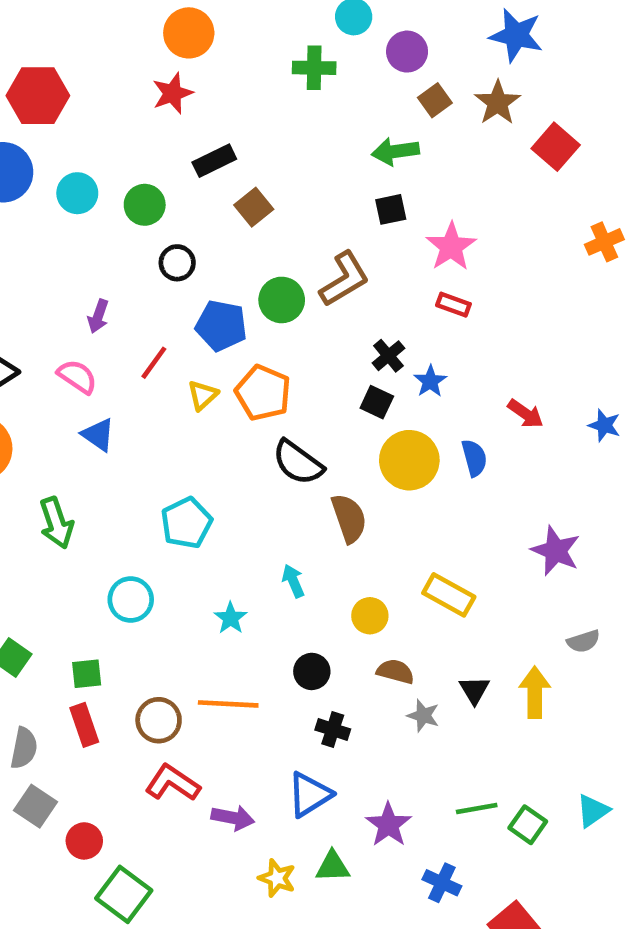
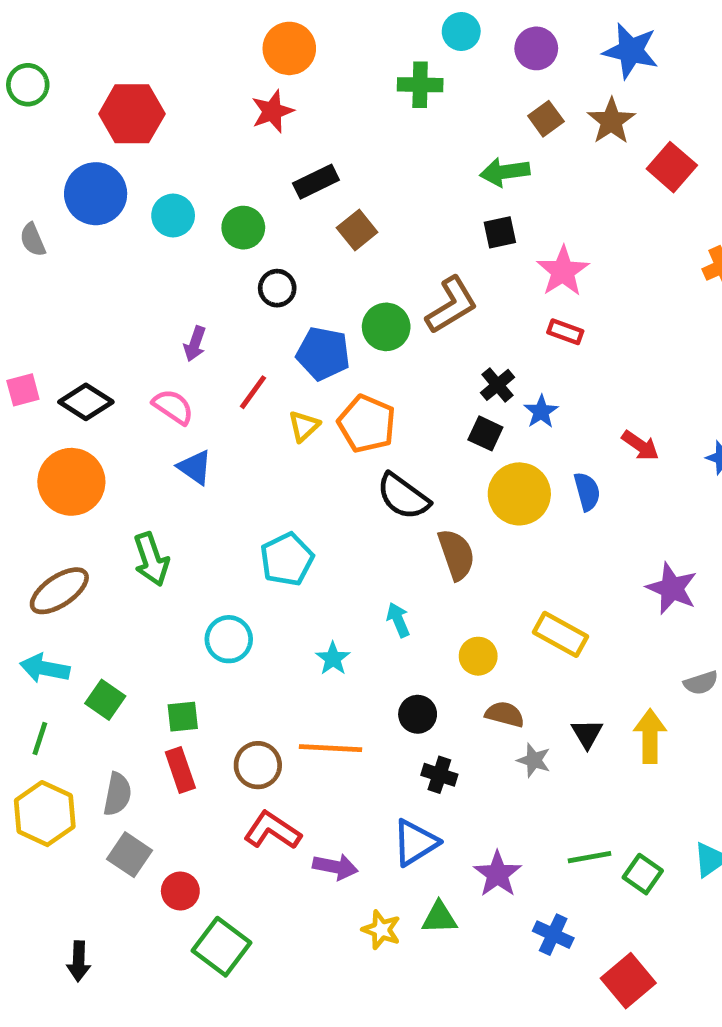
purple circle: (407, 52) -> (536, 48), moved

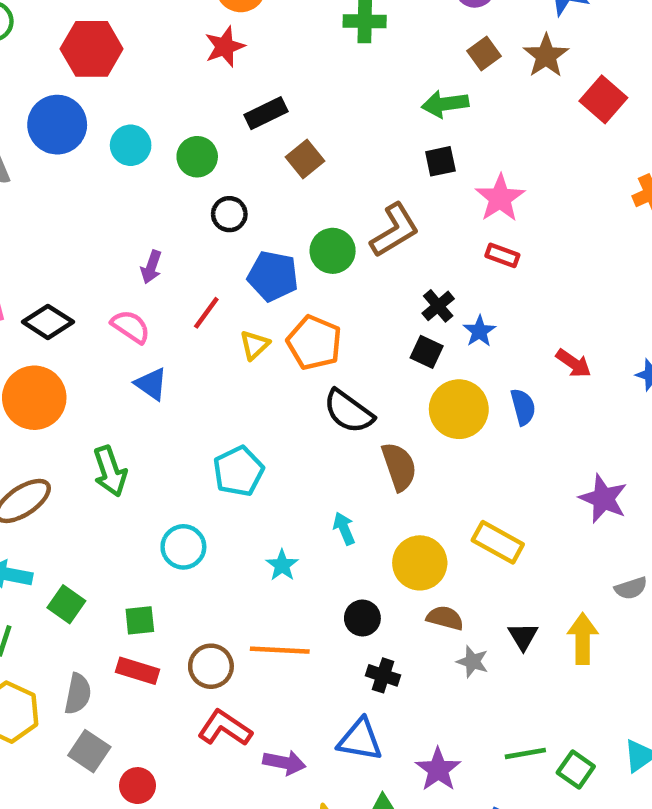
yellow circle: (478, 656) -> (420, 563), size x1.5
red rectangle: (180, 770) -> (137, 671), turned -54
blue triangle: (415, 843) -> (360, 740), turned 42

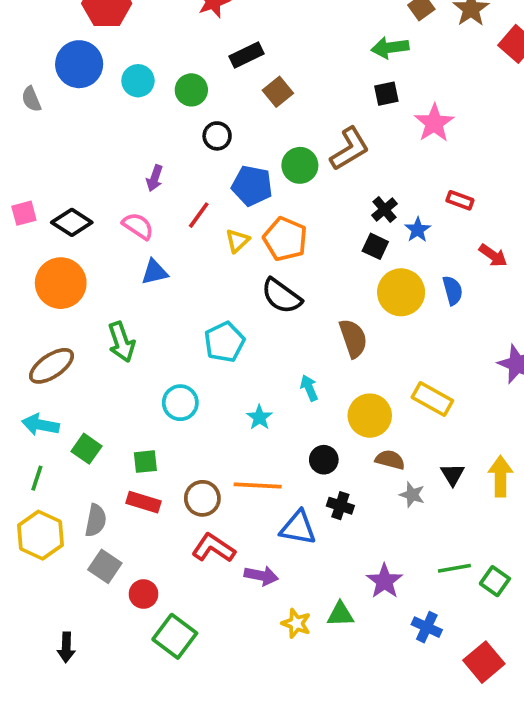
red rectangle: (502, 255) -> (460, 200), moved
blue triangle: (151, 384) -> (155, 272), turned -48
black semicircle: (349, 411) -> (281, 296), moved
blue triangle: (360, 740) -> (298, 528), moved

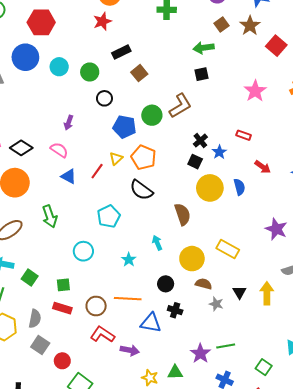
pink star: (434, 123) -> (255, 91), moved
red line: (199, 215) -> (97, 171), moved
blue triangle: (155, 272) -> (69, 176), turned 42
green line: (454, 568) -> (226, 346), moved
green square: (495, 581) -> (264, 367), moved

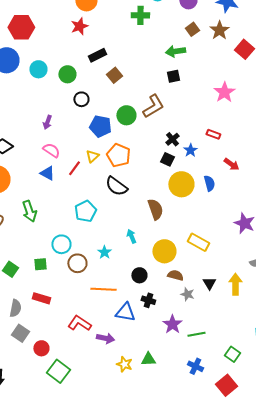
pink semicircle: (59, 150) -> (51, 150), moved
green square: (63, 285) -> (40, 264), moved
brown circle: (96, 306) -> (77, 263), moved
purple star: (200, 353) -> (172, 324), moved

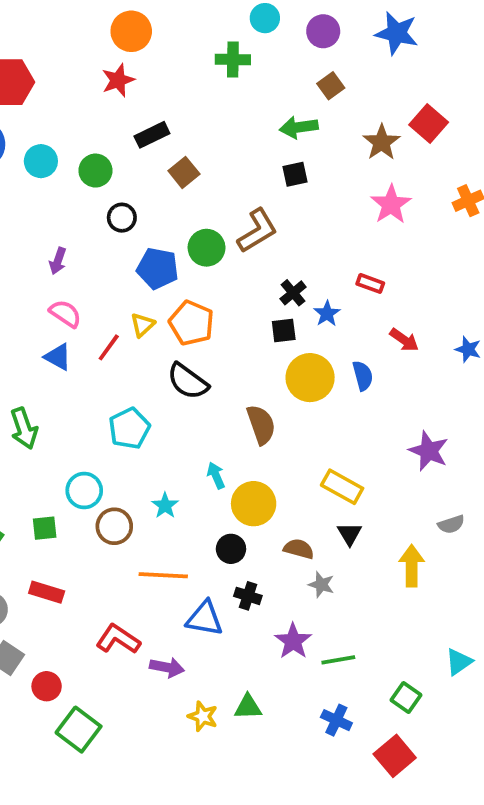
brown star: (219, 30) -> (382, 142), moved
black square: (167, 159) -> (284, 331), turned -32
yellow circle: (164, 251) -> (254, 504), moved
black triangle: (209, 283) -> (350, 534), moved

